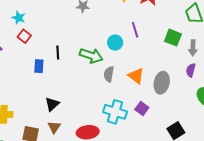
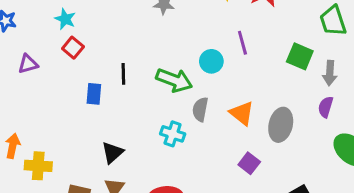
cyan cross: (115, 112) -> (173, 134), moved, size x0.7

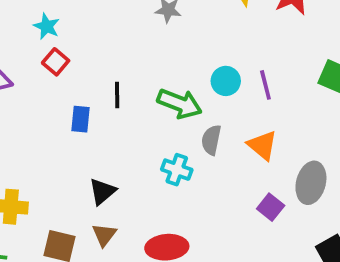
purple line: (242, 43) -> (265, 85), moved
gray ellipse: (281, 125) -> (311, 183), moved

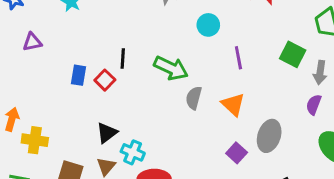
red square: (56, 62) -> (105, 80), moved
cyan circle: (226, 81) -> (208, 25), moved
blue rectangle: (81, 119) -> (79, 75), moved
cyan cross: (177, 170) -> (133, 152), moved

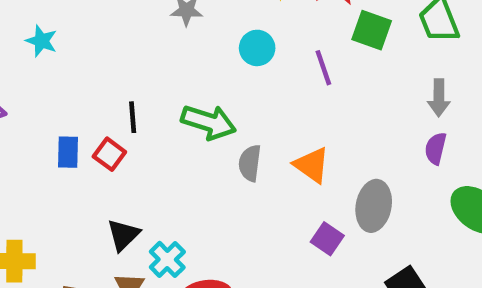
green square: (293, 54) -> (372, 30), moved
purple line: (238, 58) -> (323, 68), moved
cyan cross: (133, 152) -> (167, 259), turned 30

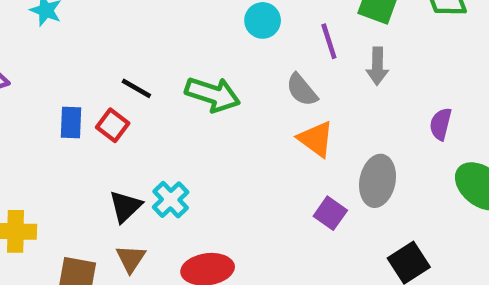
gray arrow: (439, 98) -> (377, 66), moved
black line: (133, 117) -> (136, 88), turned -56
gray semicircle: (250, 163) -> (302, 90), moved, turned -48
cyan cross: (167, 259) -> (171, 200), moved

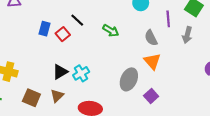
green arrow: (213, 94) -> (111, 31), size x0.7
gray ellipse: (378, 181) -> (129, 79), moved

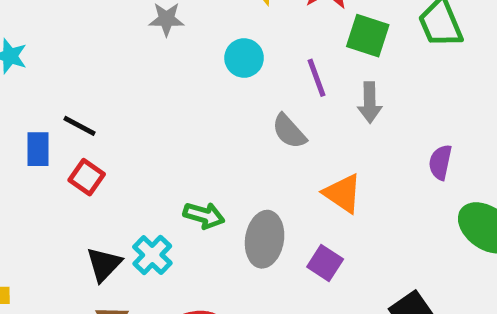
black line: (77, 20) -> (79, 126), moved
blue rectangle: (44, 29) -> (38, 149), moved
green arrow: (111, 31) -> (204, 215), moved
orange triangle: (152, 61) -> (343, 193), moved

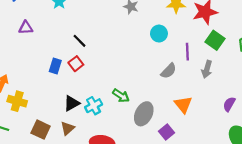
gray semicircle: (289, 131) -> (169, 71), turned -112
blue rectangle: (38, 149) -> (55, 66), moved

